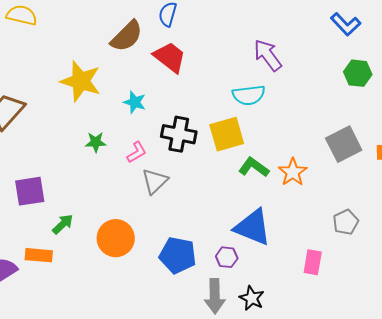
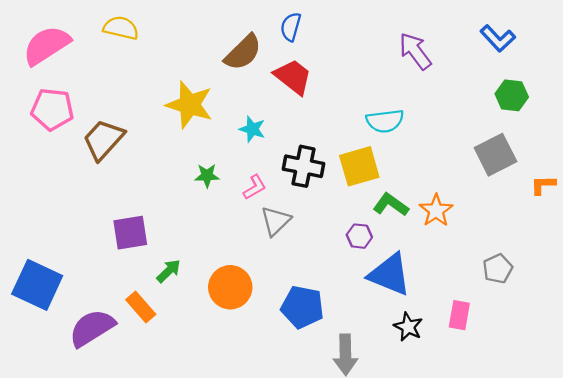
purple arrow: (268, 55) -> (415, 51), moved
gray square: (344, 144) -> (495, 155), moved
orange rectangle: (39, 255) -> (141, 307), turned 44
purple hexagon: (227, 257) -> (359, 236), moved
black star: (252, 298) -> (408, 327), moved

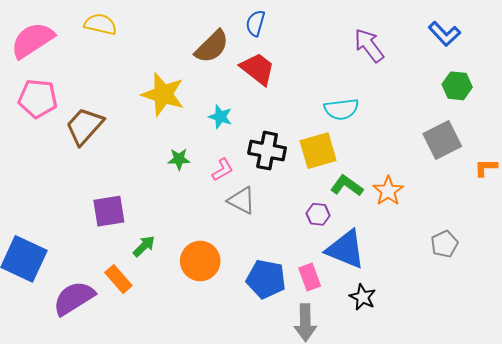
gray triangle: (276, 221) -> (242, 200), turned -48
pink rectangle: (459, 315) -> (310, 277), moved, turned -30

